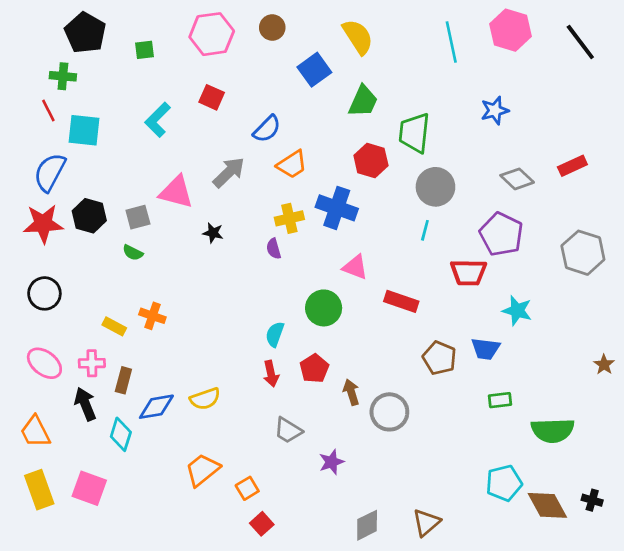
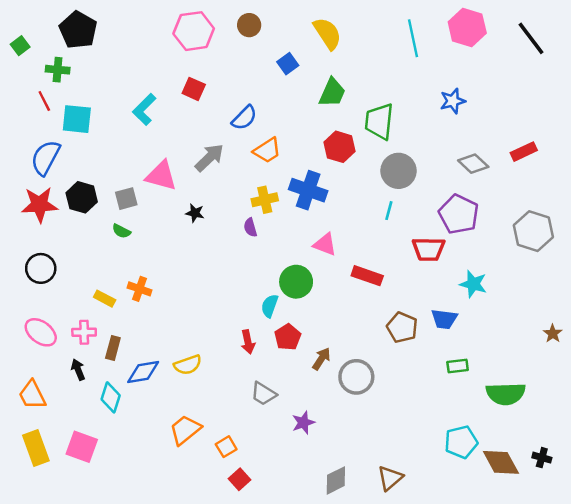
green square: (145, 50) -> (20, 46), moved, turned -30
blue square: (314, 70) -> (288, 64), size x0.7
cyan semicircle: (275, 334) -> (270, 306), moved
brown arrow: (351, 392) -> (321, 359), turned 50
black arrow: (85, 404) -> (78, 370), size x0.7

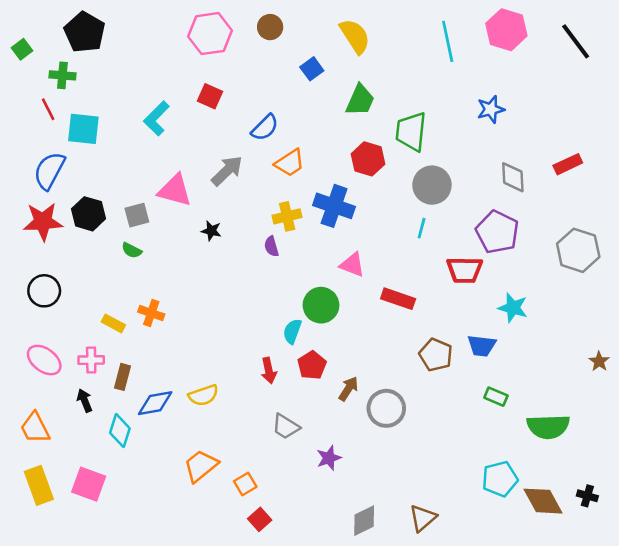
gray diamond: (473, 164) -> (513, 177), turned 44
green rectangle: (458, 366) -> (496, 397), turned 30

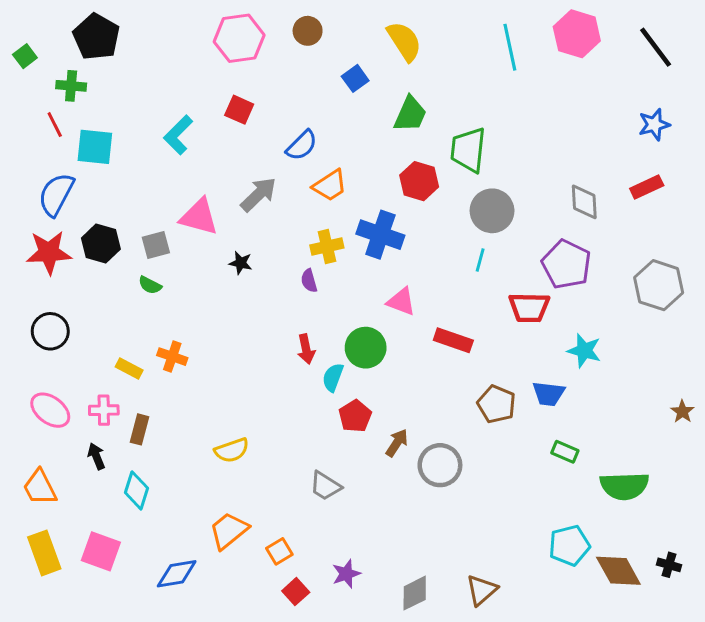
blue star: (491, 109) -> (654, 125), moved
red arrow: (269, 370) -> (306, 349), moved
blue diamond: (155, 403) -> (177, 574), moved
purple star: (329, 458) -> (346, 574), moved

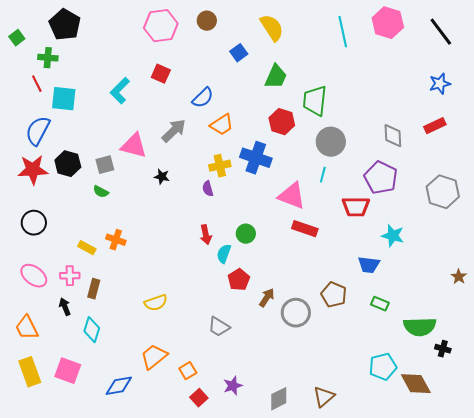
pink triangle: (401, 302) -> (292, 196), moved, size x1.4
green circle: (366, 348) -> (246, 234), size x0.7
brown pentagon: (496, 404) -> (334, 295), moved
black cross: (669, 565) -> (443, 349), moved

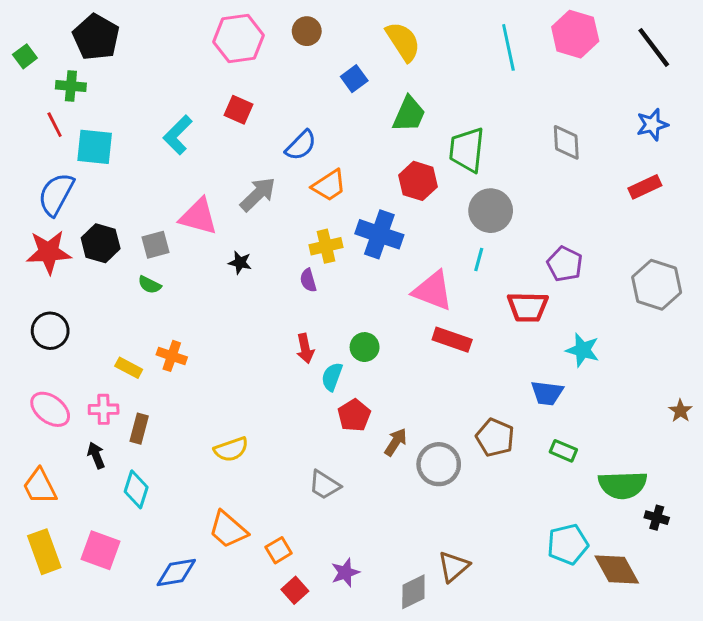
gray diamond: (393, 136) -> (566, 142), moved
purple pentagon: (381, 178) -> (565, 264), size x0.7
orange trapezoid: (154, 357) -> (228, 529), turned -100
brown triangle: (324, 397) -> (454, 567), moved

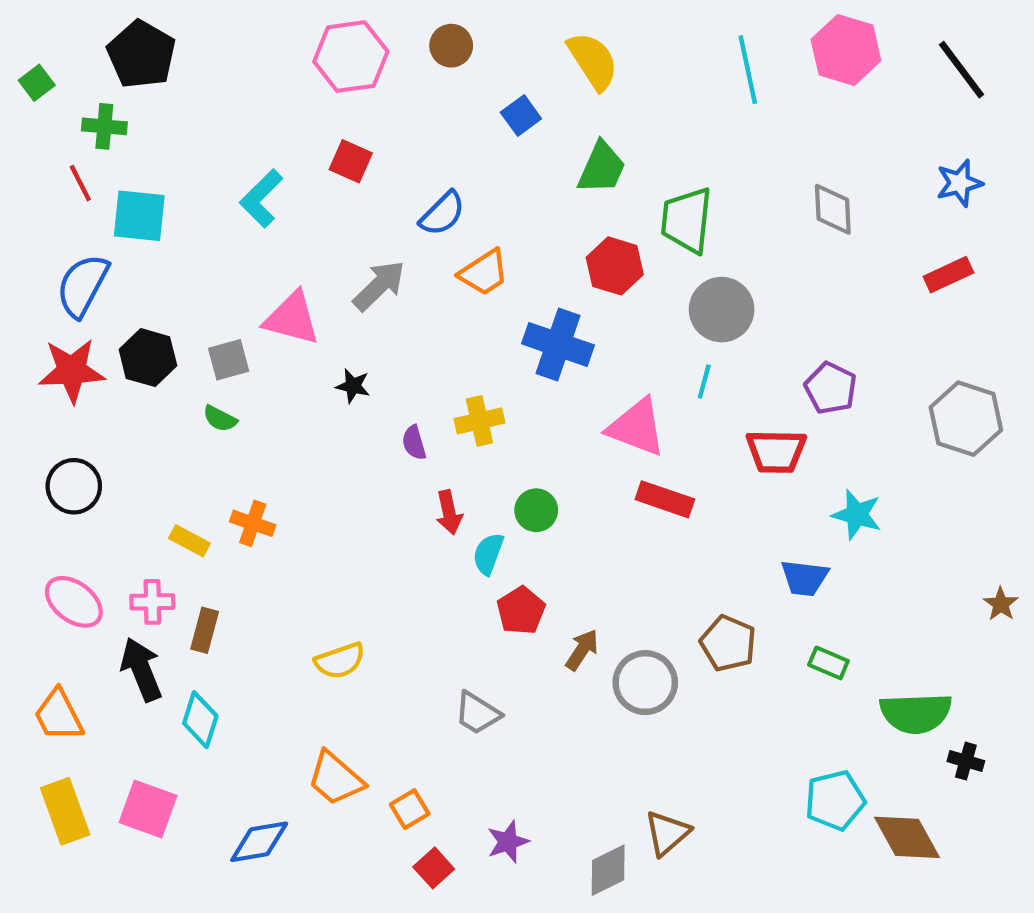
yellow cross: (326, 246) -> (479, 421), moved
purple semicircle: (308, 280) -> (414, 443), moved
black arrow: (96, 455) -> (141, 669), size x1.6

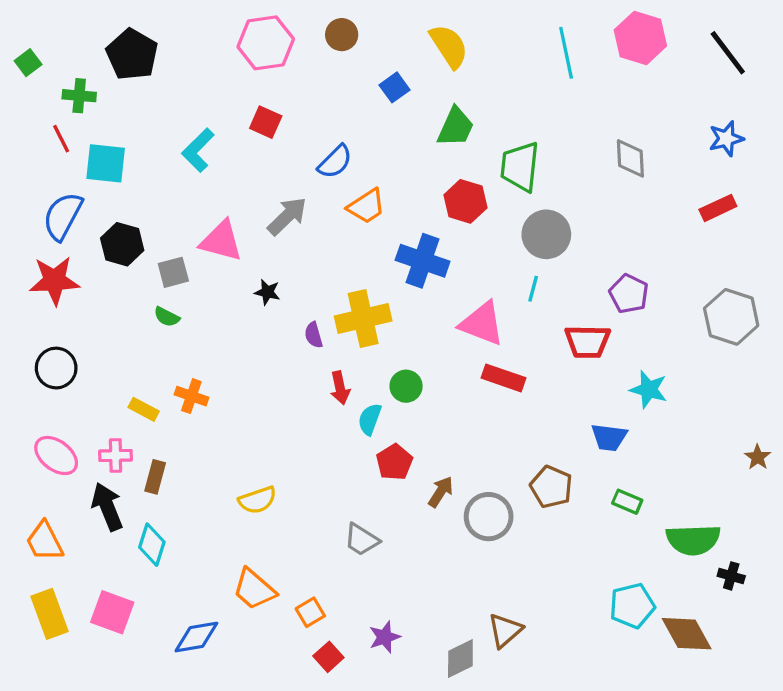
black pentagon: (141, 54) -> (132, 54), moved
black hexagon: (148, 358) -> (122, 244), moved
yellow cross: (479, 421) -> (363, 318), size x1.5

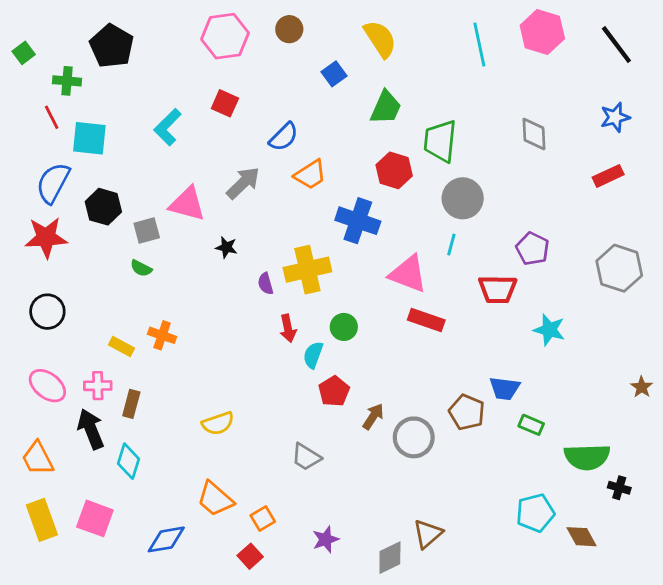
blue trapezoid: (609, 437) -> (505, 388), moved
brown diamond: (687, 634) -> (581, 537), size x0.7
red square: (328, 657) -> (250, 556), moved

